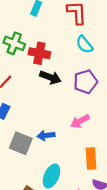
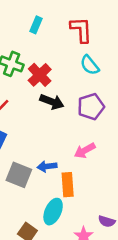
red cross: (39, 53) -> (40, 75), turned 35
orange rectangle: (91, 158) -> (68, 185), moved

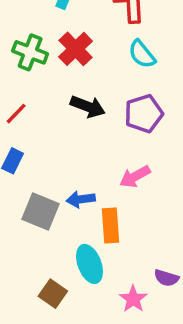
red cross: (40, 75) -> (76, 49), moved
cyan ellipse: (53, 212) -> (89, 264), turned -45

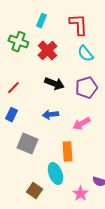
green cross: (30, 52) -> (18, 42), moved
blue arrow: (81, 199) -> (50, 115), moved

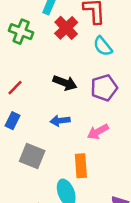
red cross: (47, 51) -> (66, 28), moved

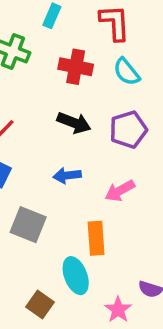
red cross: (66, 28) -> (76, 67), moved, turned -35

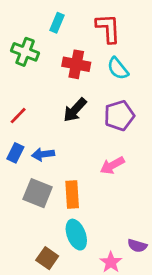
black arrow: (74, 123) -> (75, 110), turned 112
blue arrow: (67, 175) -> (43, 154), moved
orange rectangle: (96, 238) -> (72, 194), moved

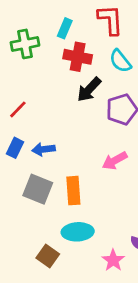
cyan rectangle: (57, 23) -> (65, 28), moved
green cross: (25, 52) -> (25, 44), turned -32
black arrow: (75, 110) -> (89, 89), moved
cyan ellipse: (76, 235) -> (78, 232), turned -72

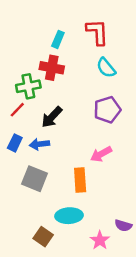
green cross: (25, 44) -> (28, 86), moved
red cross: (78, 57) -> (52, 68), moved
black arrow: (89, 89) -> (52, 117), moved
orange rectangle: (73, 191) -> (80, 180), moved

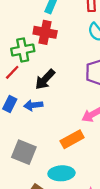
gray square: (35, 179) -> (24, 152), moved
orange rectangle: (80, 180) -> (72, 139), turned 65

